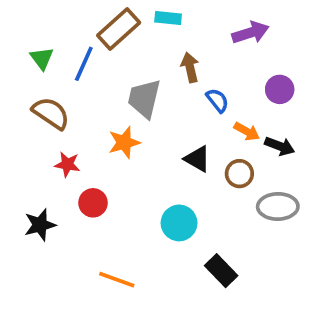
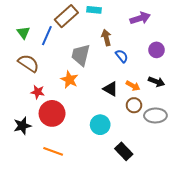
orange arrow: (247, 131) -> (133, 86), moved
orange star: (124, 142) -> (69, 80), turned -30
brown circle: (239, 174) -> (134, 105), moved
red circle: (93, 203) -> (52, 113), size x1.6
orange line: (117, 280) -> (53, 151), moved

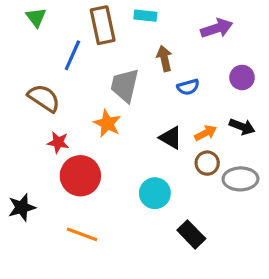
brown rectangle: (66, 16) -> (103, 25), turned -60
green triangle: (23, 32) -> (36, 17), moved
blue semicircle: (122, 56) -> (188, 87), turned 112
orange arrow: (133, 86) -> (206, 133), turned -56
black star: (22, 126) -> (22, 207), moved

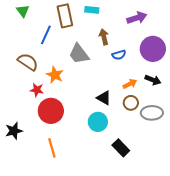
purple circle: (242, 77) -> (153, 49), size x1.6
gray trapezoid: (125, 85) -> (79, 54), turned -50
orange star: (107, 123) -> (55, 75), moved
black triangle: (171, 138) -> (104, 98), moved
orange line: (82, 234) -> (52, 148), turned 54

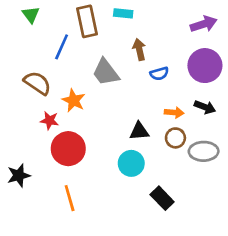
purple arrow: (137, 18) -> (204, 24), moved
orange arrow: (130, 84) -> (174, 112), turned 32
black triangle: (104, 98) -> (139, 131), turned -35

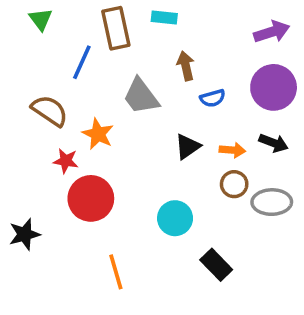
black triangle: (139, 131) -> (188, 147), moved, turned -30
orange line: (70, 198) -> (116, 272), moved

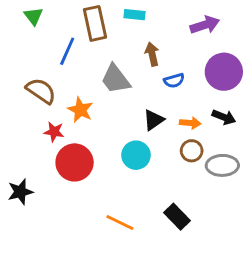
purple arrow: (272, 32) -> (205, 25), moved
cyan circle: (175, 218) -> (136, 155), moved
orange line: (116, 272) -> (120, 222), moved, turned -48

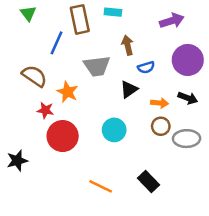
gray trapezoid: (115, 79) -> (97, 66), turned -60
black triangle: (154, 120) -> (129, 89), moved

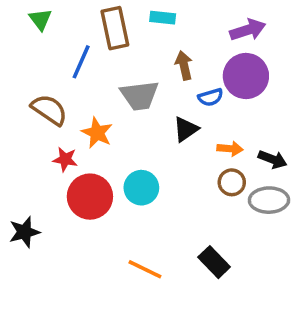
purple circle: (188, 60) -> (246, 76), moved
black arrow: (188, 98) -> (273, 159), moved
cyan circle: (114, 130) -> (141, 188), moved

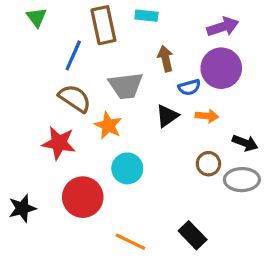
brown semicircle: (49, 110) -> (75, 98), moved
orange star: (97, 133) -> (108, 125), moved
orange arrow: (230, 149) -> (207, 116), moved
red star: (65, 159) -> (59, 143), size x1.5
red circle: (90, 197) -> (83, 197), moved

